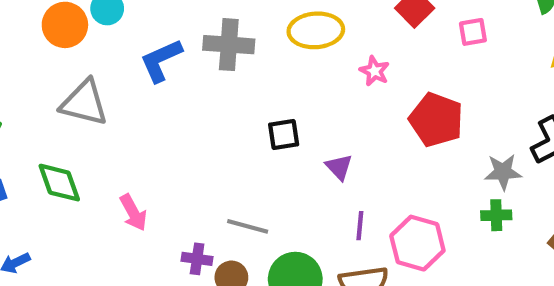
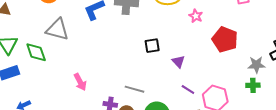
green diamond: (59, 183) -> (36, 52), moved
purple line: (360, 226) -> (188, 89), turned -64

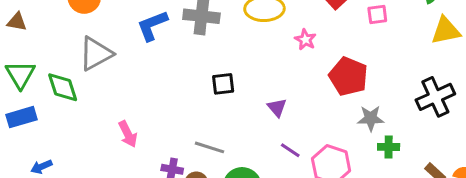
gray triangle: (57, 29) -> (96, 54), turned -45
black square: (152, 46) -> (223, 84), moved
gray star: (256, 65) -> (371, 118), moved

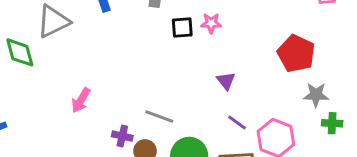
pink star: (305, 40) -> (211, 23), moved, turned -30
black square: (223, 84) -> (182, 28), moved
pink arrow: (128, 134) -> (81, 100), turned 55

